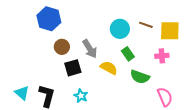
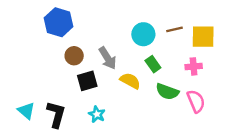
brown line: (146, 25) -> (174, 29), turned -32
pink semicircle: (165, 97) -> (196, 101), moved

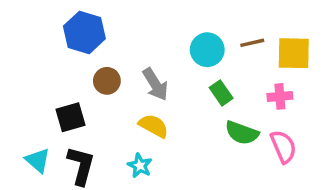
black square: (87, 81) -> (71, 117), moved
yellow semicircle: (130, 81) -> (154, 126), moved

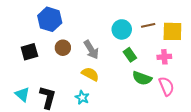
black square: (71, 117) -> (29, 52), moved

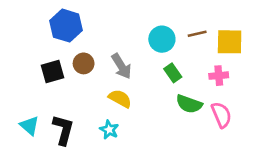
black square: (29, 52) -> (52, 72), moved

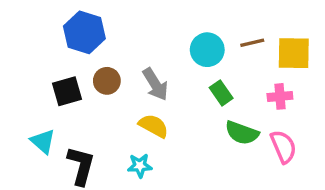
cyan triangle: (29, 126) -> (43, 141), moved
cyan star: (109, 130) -> (140, 166), turned -30

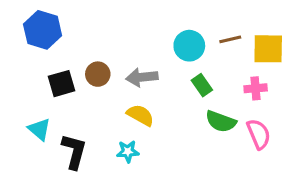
blue hexagon: (84, 32) -> (43, 30), moved
gray arrow: (155, 84) -> (142, 77), turned 116

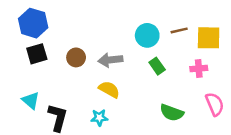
black square: (62, 84) -> (37, 54), moved
green semicircle: (221, 121) -> (172, 113), moved
pink semicircle: (259, 134) -> (215, 104), moved

